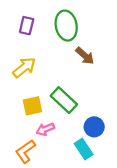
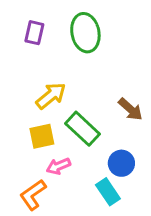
brown arrow: (85, 56) -> (130, 109), moved
yellow arrow: (24, 67) -> (51, 96), moved

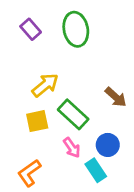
purple rectangle: (34, 33) -> (31, 29), turned -54
pink arrow: (58, 166) -> (72, 148), moved, turned -102

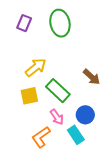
purple rectangle: (31, 29) -> (24, 23), turned 63
orange L-shape: (29, 173) -> (41, 137), moved

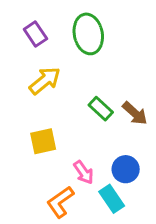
purple rectangle: (24, 23) -> (35, 34), turned -56
yellow arrow: (36, 67) -> (45, 81), moved
green rectangle: (58, 91) -> (101, 109), moved, size x0.7

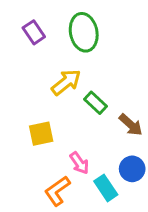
yellow arrow: (45, 81) -> (66, 82), moved
brown arrow: (135, 113) -> (131, 125), moved
blue circle: (126, 169) -> (132, 169), moved

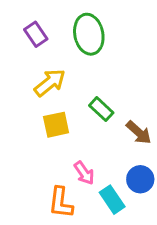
yellow arrow: (66, 82) -> (50, 83), moved
yellow square: (41, 134) -> (56, 125), moved
orange L-shape: (57, 191) -> (61, 203), turned -48

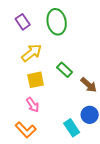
pink arrow: (84, 173) -> (33, 105), moved
orange L-shape: (61, 203) -> (26, 130), moved, turned -50

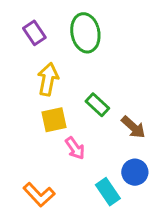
yellow arrow: (32, 53) -> (48, 79), turned -40
pink arrow: (33, 105) -> (75, 148), moved

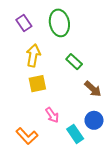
green rectangle: (97, 105) -> (74, 62), moved
pink arrow: (75, 148) -> (52, 115), moved

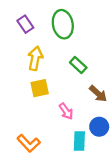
pink arrow: (52, 115) -> (66, 111), moved
cyan rectangle: (75, 134) -> (79, 141), turned 36

